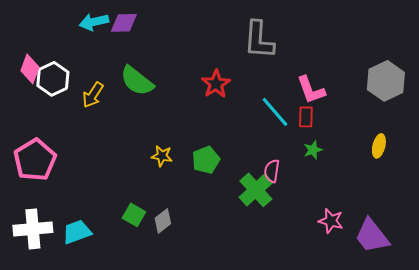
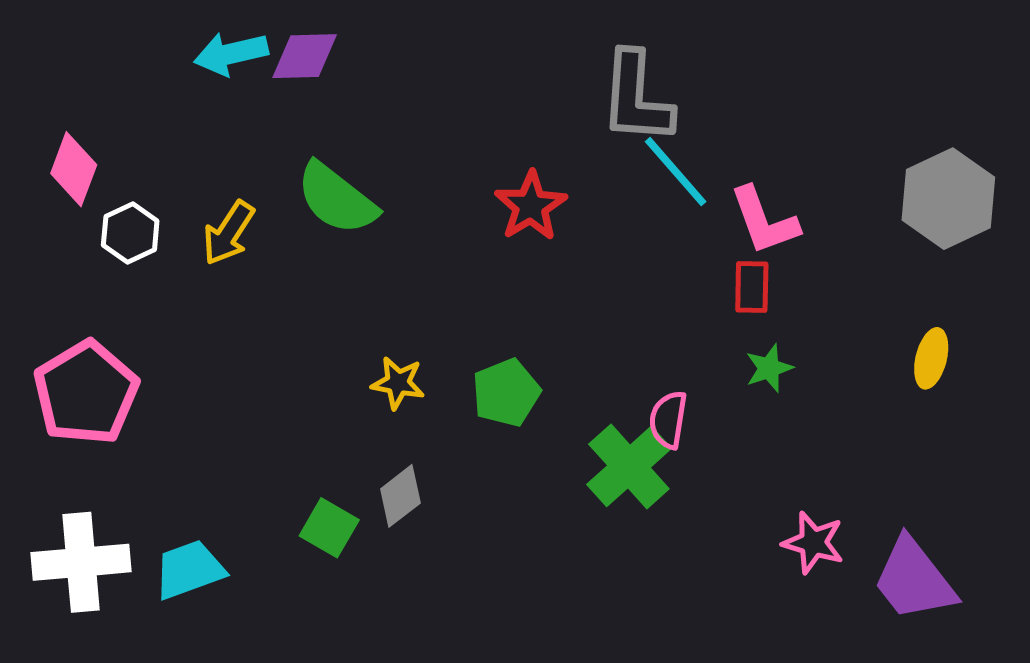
white hexagon: (53, 79) -> (130, 233), moved, size x0.7
cyan line: (275, 112) -> (676, 172), moved
gray diamond: (163, 221) -> (400, 496), moved

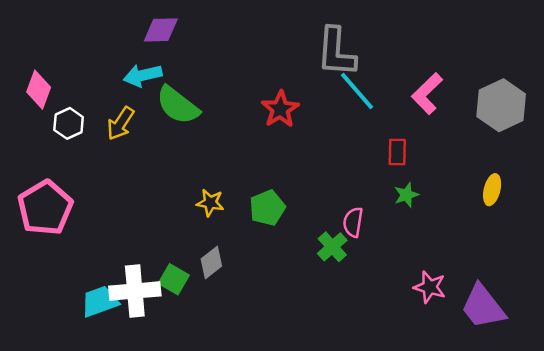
cyan arrow: (231, 54) -> (143, 75), moved
pink L-shape: (764, 221) -> (427, 94), moved, turned 66
green cross: (629, 466) -> (332, 247), size x0.7
white cross: (81, 562) -> (135, 291), moved

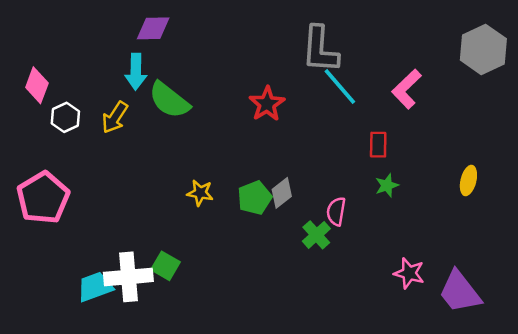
cyan arrow: (143, 75) -> (136, 72), turned -76
gray hexagon: (501, 105) -> (483, 49), moved
gray diamond: (211, 262) -> (282, 193), moved

